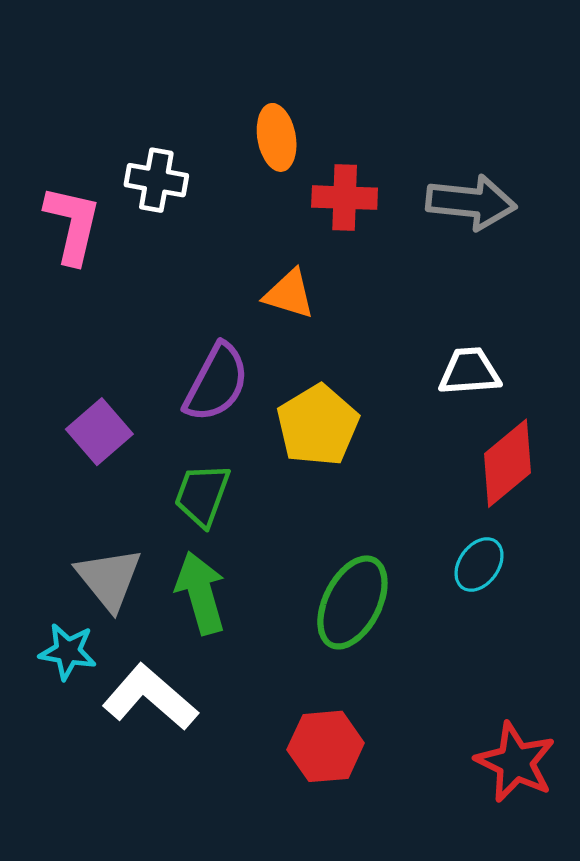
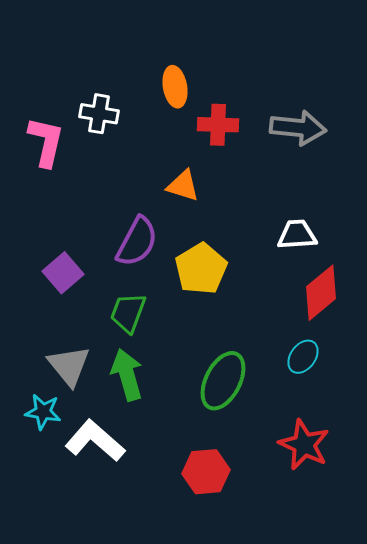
red star: (515, 762) -> (304, 445), moved

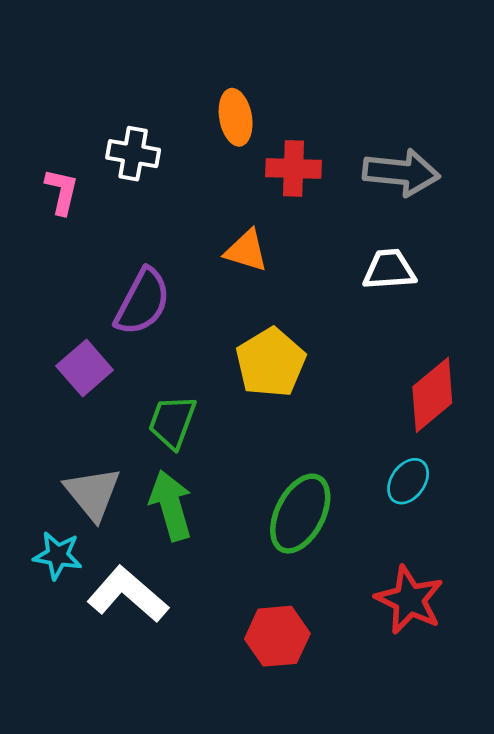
pink L-shape: (46, 142) -> (62, 191), size x0.7
white trapezoid: (297, 235) -> (389, 270), moved
purple semicircle: (137, 242) -> (143, 302), moved

